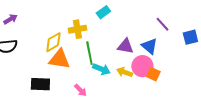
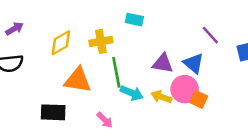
cyan rectangle: (103, 12) -> (134, 20), turned 48
yellow diamond: (53, 42) -> (61, 43), moved

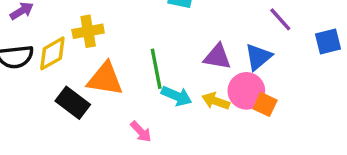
yellow cross: (101, 41) -> (88, 31), moved
yellow diamond: (61, 43) -> (52, 53), moved
blue triangle: (194, 63) -> (258, 57), turned 40
black rectangle: (53, 112) -> (73, 103), moved, turned 35

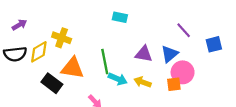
yellow cross: (88, 31) -> (62, 38), turned 30
pink circle: (246, 91) -> (183, 72), moved
orange square: (265, 104) -> (174, 84), turned -32

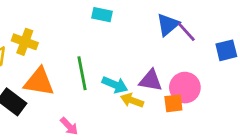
purple triangle: (144, 54) -> (151, 80), moved
blue triangle: (170, 54) -> (168, 25), moved
cyan arrow: (118, 79) -> (115, 85), moved

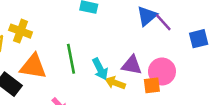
cyan arrow: (115, 85) -> (100, 69), turned 40

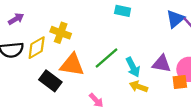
green line: (71, 59) -> (107, 58), turned 60
yellow arrow: (115, 83) -> (139, 87), moved

